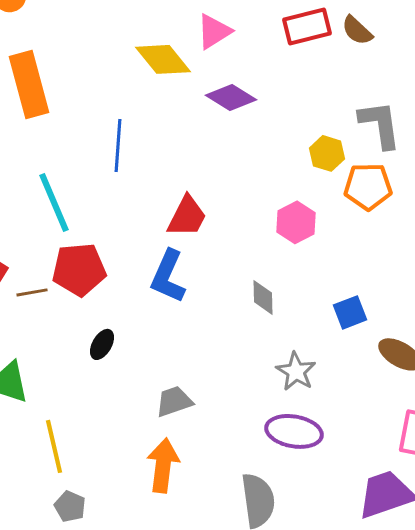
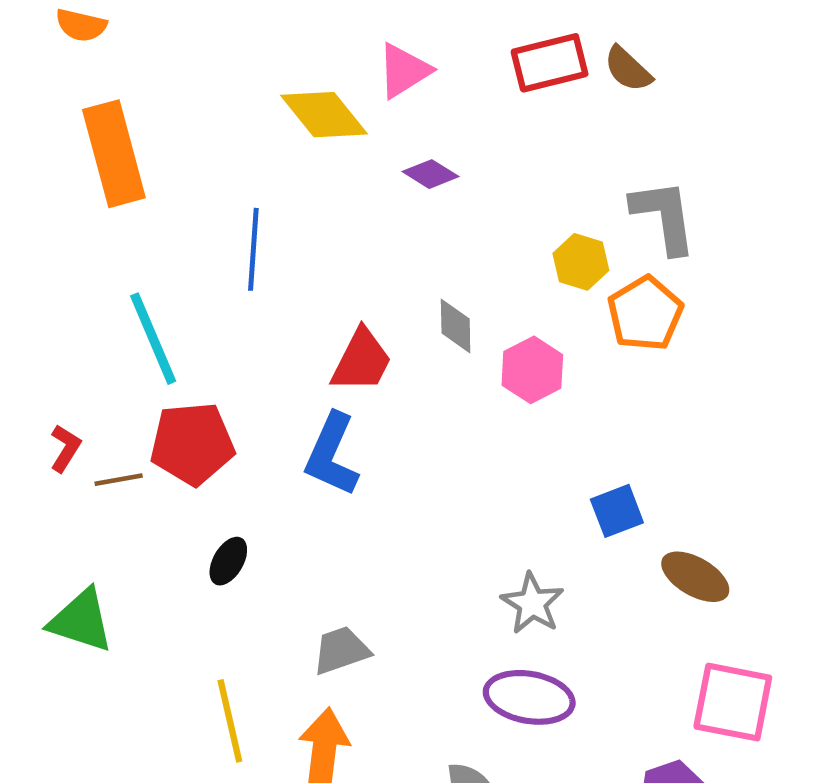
purple diamond: (231, 97) -> (430, 174), size x0.7
orange pentagon: (368, 186) -> (645, 314), turned -30
gray diamond: (263, 297) -> (456, 326), moved
yellow line: (54, 446) -> (230, 721), moved

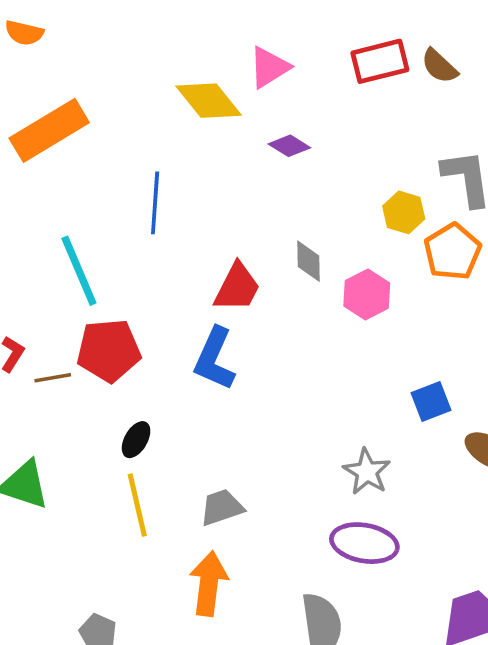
orange rectangle: (114, 154) -> (49, 130), turned 74
yellow line: (230, 721) -> (137, 505), moved

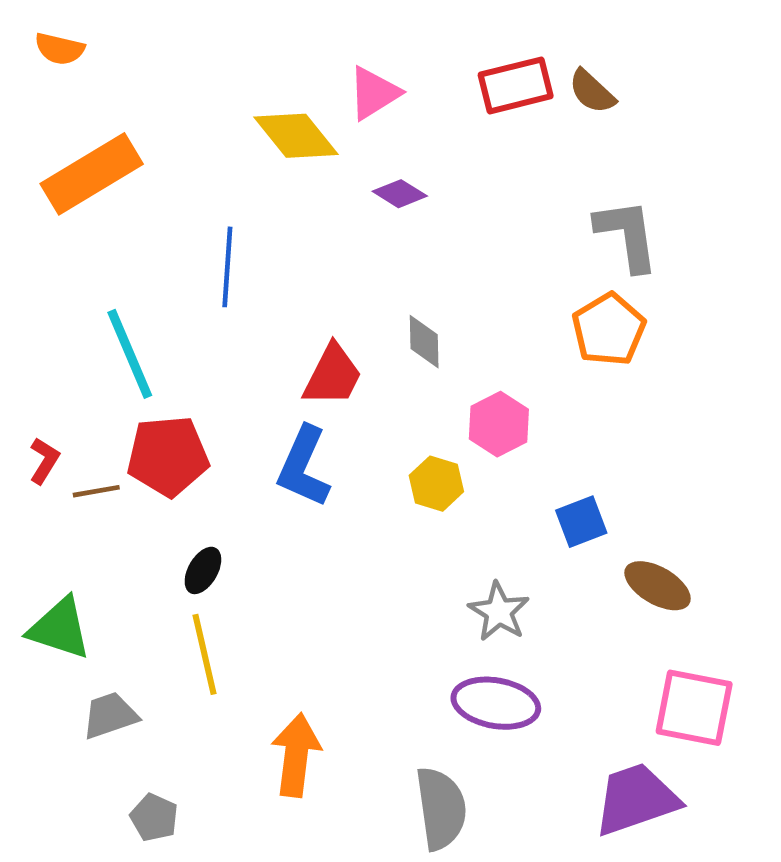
yellow hexagon: (404, 212) -> (436, 484), moved
pink hexagon: (367, 294) -> (499, 424), moved
gray trapezoid: (222, 507) -> (110, 715), moved

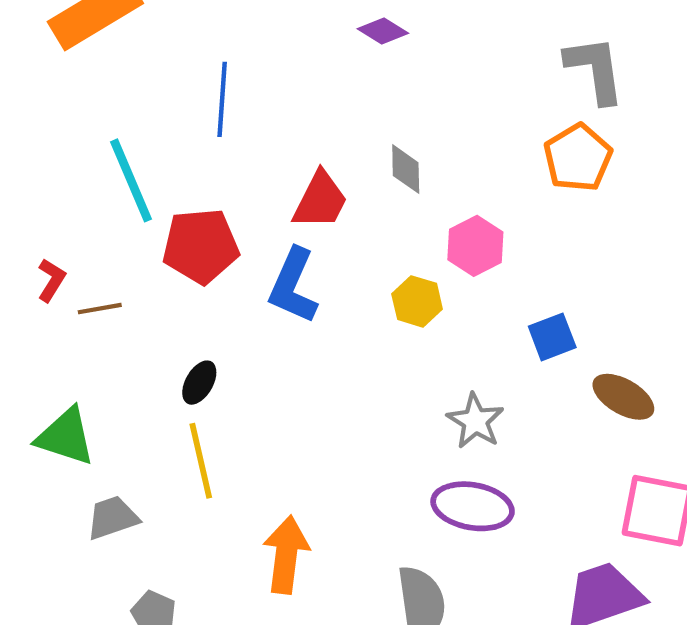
red pentagon: (168, 456) -> (201, 246), moved

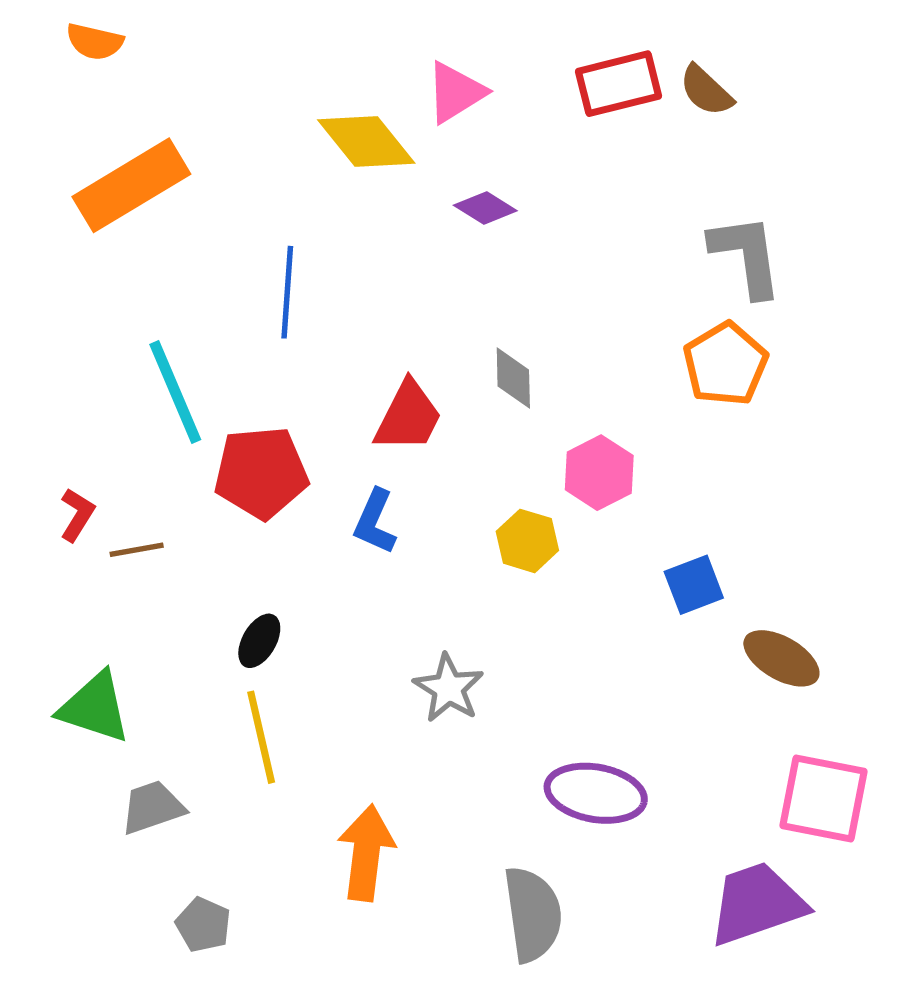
blue L-shape: (293, 286) -> (375, 522), size x0.7
gray star: (475, 421) -> (449, 688), moved

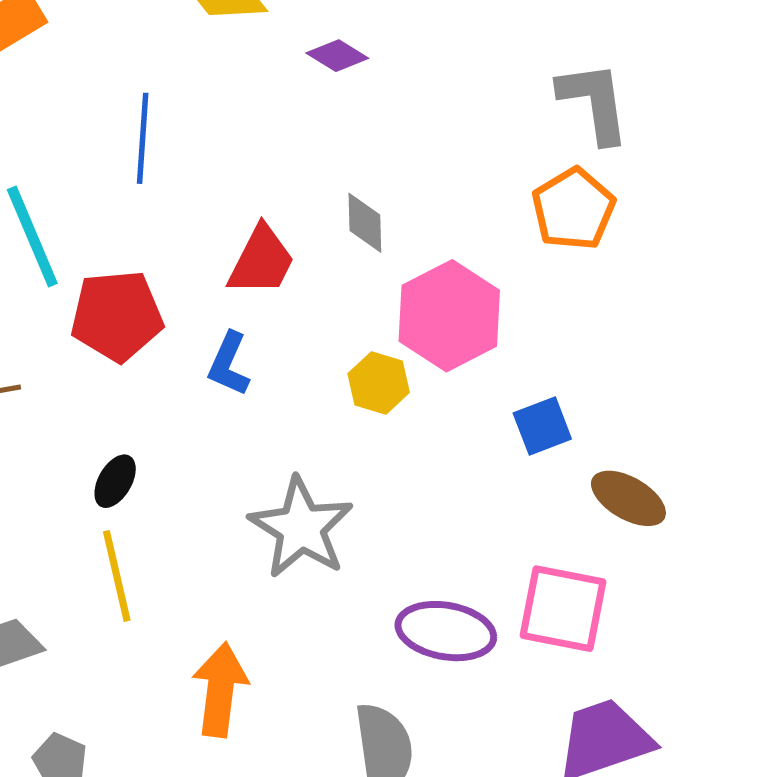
pink hexagon: (599, 473) -> (449, 316), size x1.5
gray star: (449, 688) -> (301, 528), size x1.5
pink square: (823, 799) -> (563, 609), moved

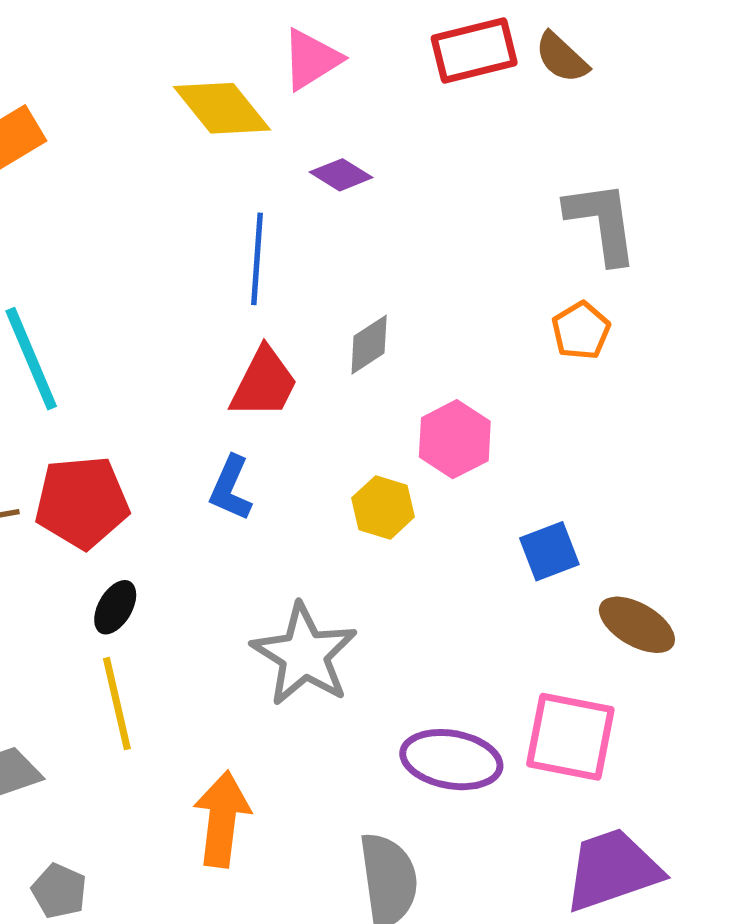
blue line: (143, 138) -> (257, 259), moved
orange pentagon: (573, 209) -> (581, 331), size x0.7
gray diamond: (365, 223) -> (369, 345), turned 58
red pentagon: (117, 316) -> (82, 502), moved
pink hexagon: (449, 316) -> (455, 439), size x0.7

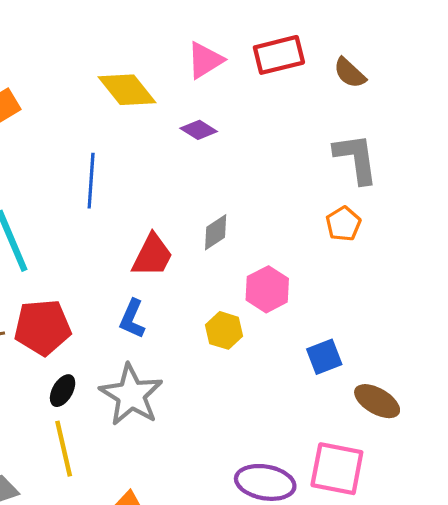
brown semicircle: (562, 58) -> (350, 73), moved
pink triangle: (311, 59) -> (205, 60), moved
blue line: (257, 259) -> (91, 181), moved
gray star: (304, 655) -> (131, 395), moved

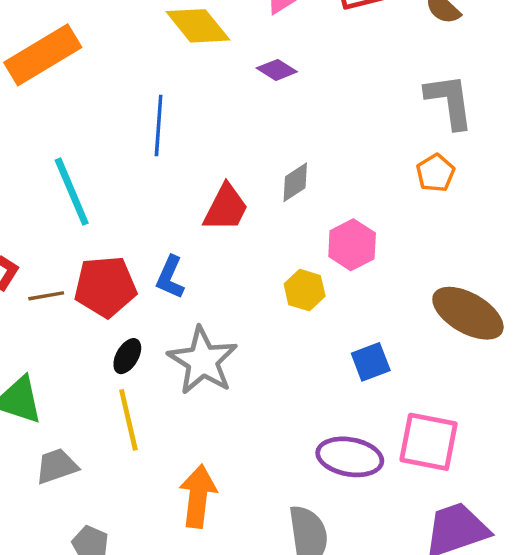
blue L-shape: (132, 319) -> (170, 277), moved
blue square: (324, 357) -> (371, 362), moved
brown ellipse: (377, 401) -> (468, 313), moved, size x1.4

